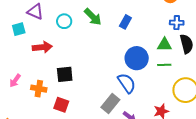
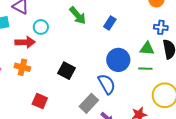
cyan circle: (64, 21) -> (41, 27), moved
black square: (65, 74) -> (66, 71), moved, turned 30
orange cross: (39, 89) -> (22, 67), moved

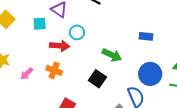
green arrow: (78, 15) -> (112, 55), moved, turned -30
blue rectangle: (110, 23) -> (146, 36), turned 56

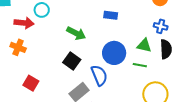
black square: (97, 79) -> (72, 61), moved

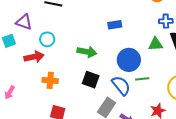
orange cross: (18, 47) -> (50, 80), moved
green line: (140, 65) -> (142, 79), moved

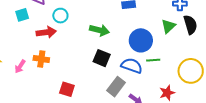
green triangle: (156, 44) -> (168, 26), turned -42
orange cross: (50, 80) -> (41, 59), moved
blue semicircle: (121, 86) -> (132, 66), turned -35

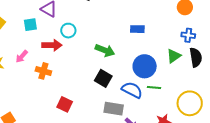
pink arrow: (20, 66) -> (22, 56), moved
gray rectangle: (116, 87) -> (114, 109), turned 54

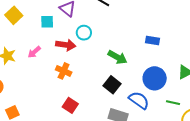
orange cross: (43, 71) -> (64, 71), moved
green line: (154, 87) -> (173, 103), moved

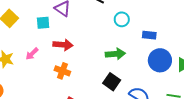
cyan circle: (84, 33) -> (122, 19), moved
green arrow: (117, 57) -> (115, 54), turned -30
blue circle: (155, 78) -> (160, 60), moved

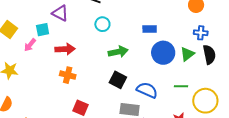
cyan circle: (122, 19) -> (102, 24), moved
pink arrow: (32, 54) -> (30, 45), moved

